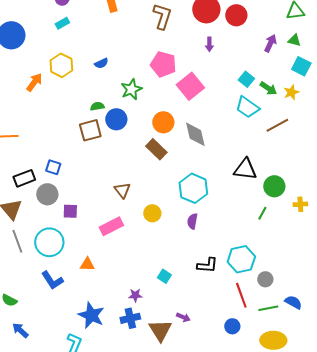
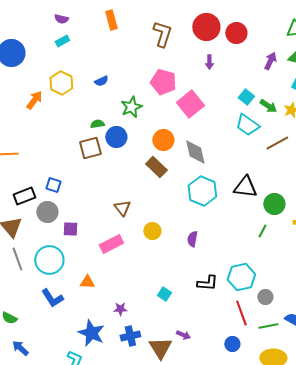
cyan hexagon: (193, 188) -> (202, 191), moved
purple star: (135, 295) -> (120, 309), moved

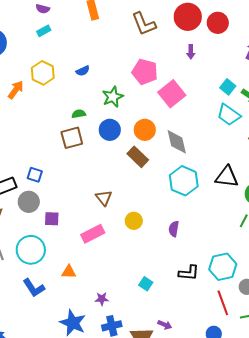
brown L-shape: (162, 34) -> (144, 24), turned 140
blue circle: (116, 137) -> (110, 130), moved

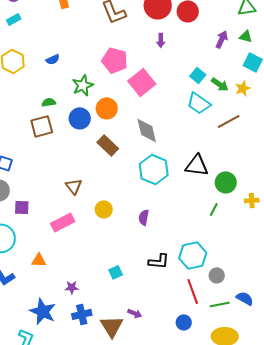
orange circle: (145, 130) -> (107, 108), moved
cyan square: (146, 284) -> (116, 272), turned 32

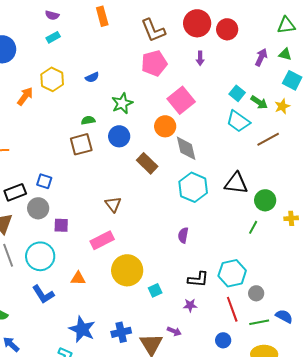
pink pentagon: (115, 60) -> (154, 63), moved, turned -30
orange circle: (107, 108) -> (165, 126), moved
yellow circle: (104, 209) -> (127, 270), moved, size x1.8
purple star: (72, 287) -> (190, 305), moved

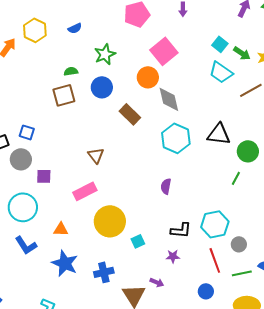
blue star: (82, 329) -> (65, 263), moved
blue cross: (121, 332) -> (104, 272), moved

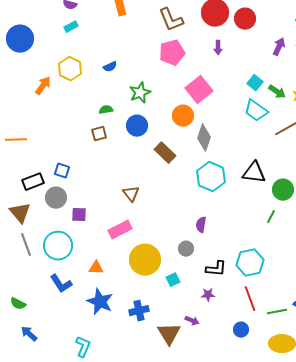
brown square: (64, 95) -> (99, 134), size x0.7
gray diamond: (169, 99) -> (204, 138), turned 32
gray circle: (239, 244) -> (186, 249), moved

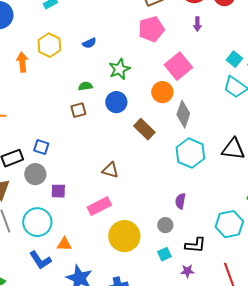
orange arrow: (43, 86) -> (22, 62), turned -42
brown triangle: (131, 194) -> (110, 170), turned -36
cyan hexagon: (250, 263) -> (229, 224), moved
orange triangle: (96, 268) -> (64, 244), moved
cyan square: (173, 280) -> (164, 254), moved

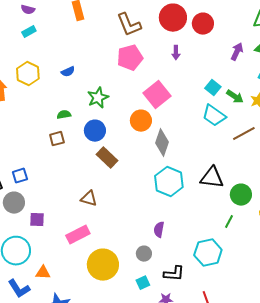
brown rectangle: (144, 129) -> (107, 158), moved
blue square: (41, 147) -> (20, 176), turned -35

